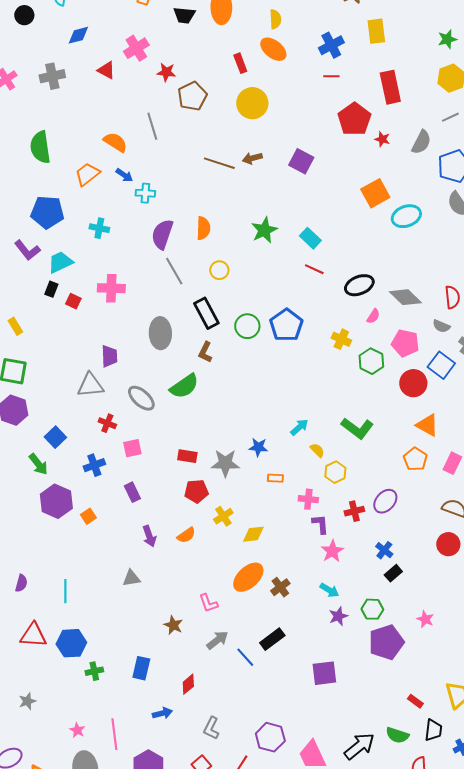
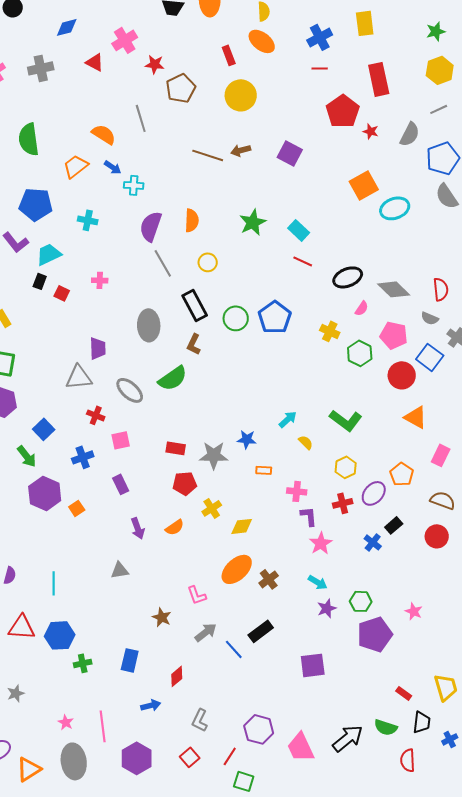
pink cross: (111, 288) -> (100, 280), size x0.6
orange pentagon: (415, 459) -> (402, 474), moved
yellow hexagon: (335, 472) -> (346, 467), moved
black rectangle: (393, 573) -> (394, 525), moved

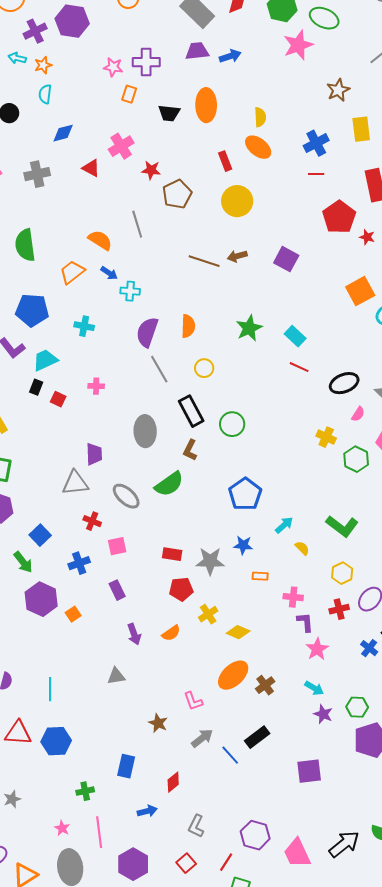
blue pentagon: (275, 317) -> (245, 494), moved
yellow diamond: (242, 526) -> (238, 632), turned 30
purple star: (327, 608) -> (323, 714), turned -30
green cross: (83, 663) -> (85, 791), moved

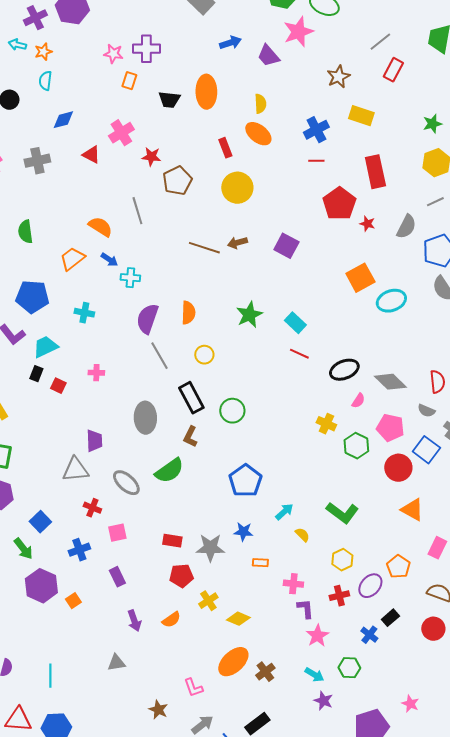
purple trapezoid: (197, 51) -> (268, 56), moved, turned -125
yellow rectangle: (361, 129) -> (361, 116), turned -65
green semicircle: (25, 245) -> (25, 232), size x0.7
green hexagon: (357, 707) -> (349, 668), moved

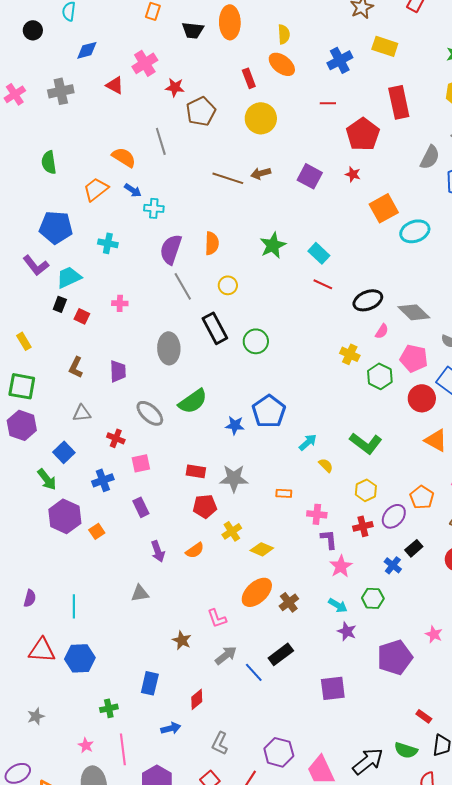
red line: (316, 161) -> (328, 103), moved
red star: (367, 224) -> (353, 174), moved
brown L-shape: (190, 437) -> (76, 367), moved
gray triangle: (75, 470) -> (82, 413), moved, size x0.7
blue star: (243, 532) -> (235, 425), moved

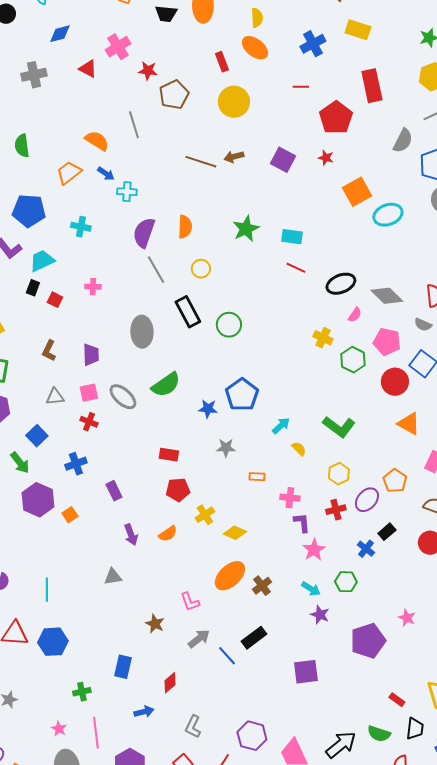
cyan rectangle: (319, 253) -> (292, 237), turned -35
pink square: (141, 463) -> (89, 393), moved
gray star: (234, 478) -> (226, 448), moved, size x0.7

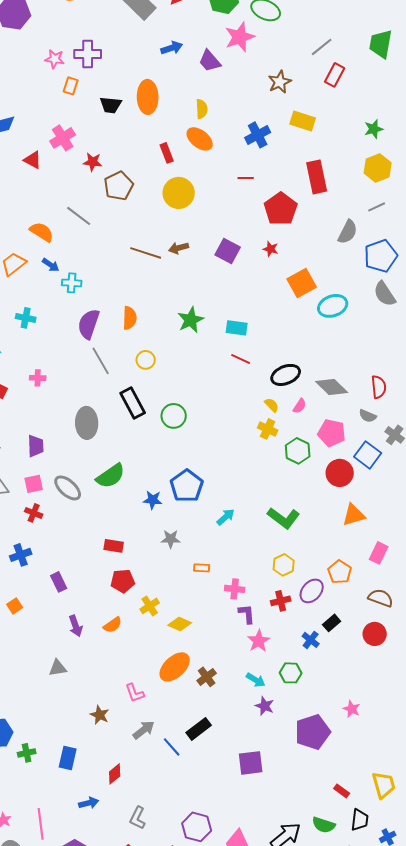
gray line: (134, 125) -> (79, 216), turned -36
orange triangle: (409, 424) -> (354, 515), turned -45
yellow semicircle: (299, 449) -> (272, 405), moved
green cross: (82, 692) -> (27, 753), moved

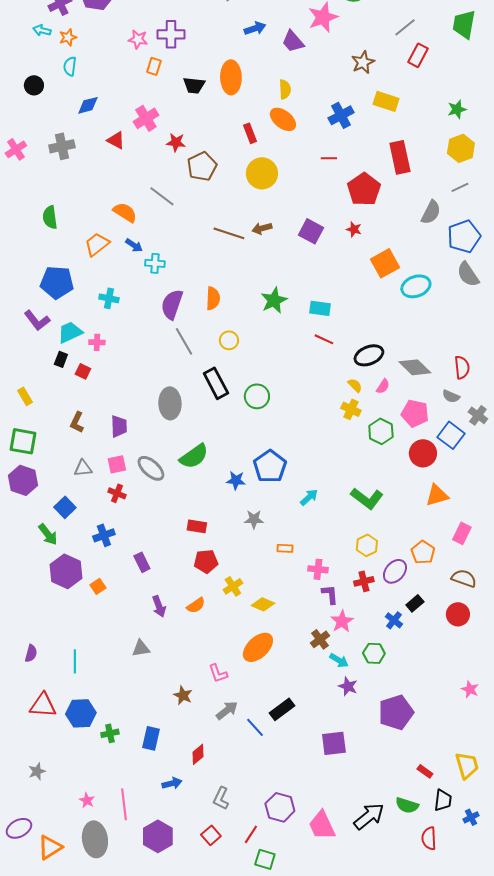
pink cross: (38, 378) -> (97, 342), moved
brown cross: (207, 677) -> (320, 639), moved
pink star: (352, 709) -> (470, 689), moved

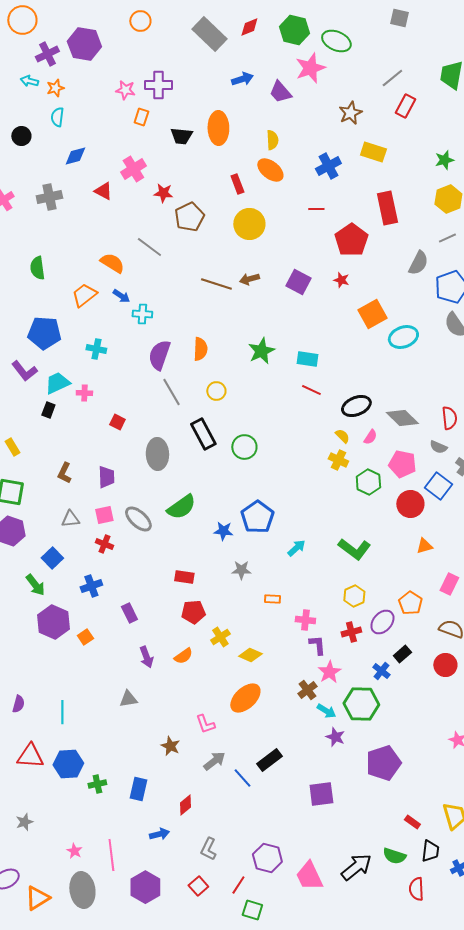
red square: (83, 371) -> (117, 422), moved
orange triangle: (437, 495) -> (424, 546), size x0.7
green hexagon: (374, 653) -> (361, 704), size x1.6

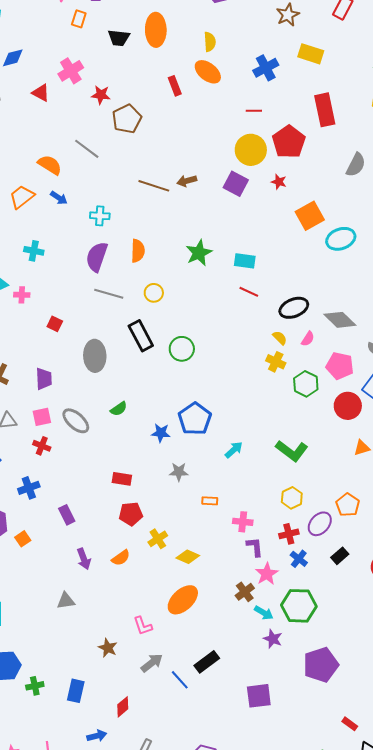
yellow circle: (249, 224) -> (251, 150), moved
cyan cross: (142, 314) -> (100, 216), moved
gray line: (171, 392) -> (109, 294), turned -44
green semicircle: (181, 507) -> (119, 409), size x0.6
blue cross: (381, 671) -> (299, 559), moved

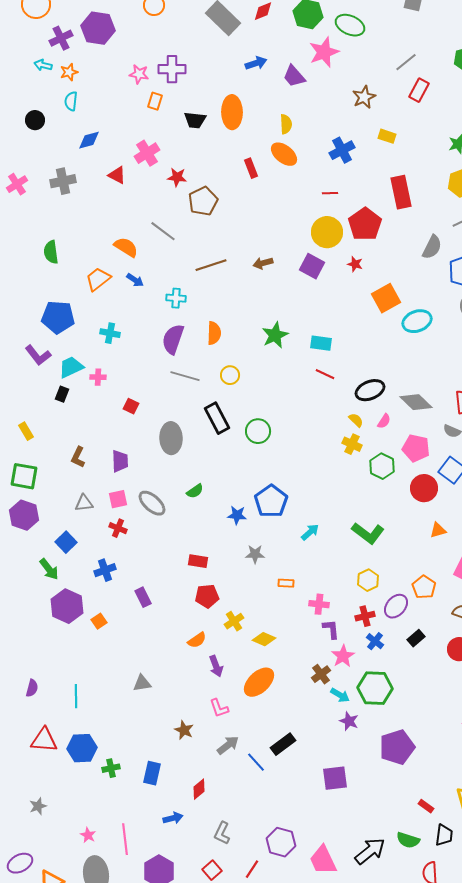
yellow rectangle: (311, 54) -> (387, 136), size x0.7
brown line: (154, 186) -> (211, 265), moved, turned -36
purple arrow: (84, 559) -> (216, 666), moved

